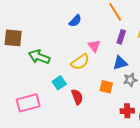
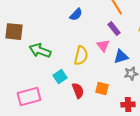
purple rectangle: (121, 37) -> (114, 29), moved, turned -56
pink triangle: (94, 46) -> (103, 46), moved
yellow semicircle: (80, 62) -> (81, 56), turned -42
orange square: (106, 87) -> (102, 89), moved

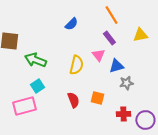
cyan square: (60, 77) -> (37, 86), moved

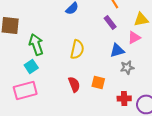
pink triangle: (98, 55) -> (134, 37), moved, turned 40
green arrow: (35, 60) -> (36, 44), turned 50
cyan square: (37, 86) -> (31, 66), moved

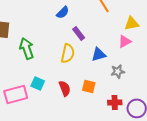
purple rectangle: (110, 22) -> (79, 33), moved
blue triangle: (117, 50) -> (99, 54), moved
cyan square: (31, 66) -> (38, 83), moved, turned -32

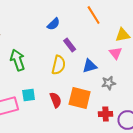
pink triangle: (125, 41) -> (116, 53), turned -40
cyan square: (38, 83) -> (29, 95), turned -32
orange square: (89, 86) -> (80, 98), size x1.6

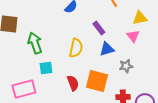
purple rectangle: (70, 45) -> (99, 28), moved
cyan square: (29, 95) -> (46, 68), moved

